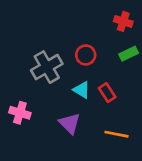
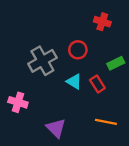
red cross: (123, 21) -> (102, 22), moved
green rectangle: (129, 54) -> (116, 63), moved
purple triangle: (70, 123) -> (56, 128), moved

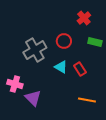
red cross: (102, 22) -> (84, 18), turned 32
green rectangle: (116, 63) -> (95, 42), moved, turned 40
purple triangle: (56, 128) -> (33, 98), moved

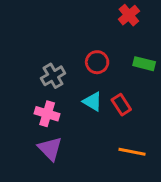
red cross: (84, 18) -> (129, 15), moved
gray cross: (35, 50) -> (53, 76), size x0.7
pink cross: (15, 84) -> (47, 114), moved

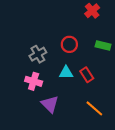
cyan triangle: (93, 102) -> (66, 73), turned -32
purple triangle: (50, 149) -> (50, 104), moved
orange line: (132, 152) -> (94, 108), turned 30

